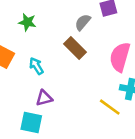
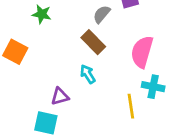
cyan arrow: (36, 66) -> (88, 74), moved
yellow line: (110, 107) -> (131, 106), turned 45

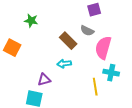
gray semicircle: (102, 14) -> (87, 31), moved, turned -104
cyan arrow: (88, 74) -> (64, 64), turned -64

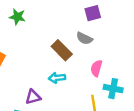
green star: (31, 21) -> (17, 17), moved
pink semicircle: (103, 48) -> (96, 68), moved, size x0.6

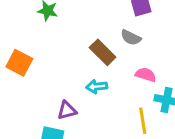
pink semicircle: (96, 68) -> (146, 75), turned 91

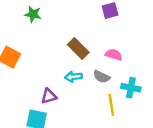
gray semicircle: (131, 38) -> (101, 77), moved
pink semicircle: (146, 75) -> (114, 55), moved

